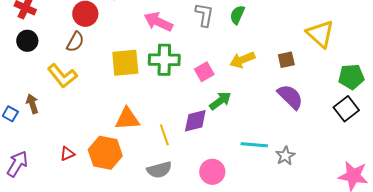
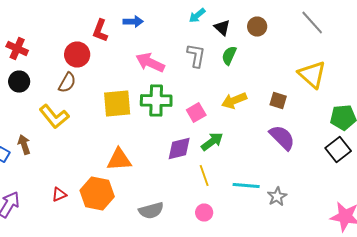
brown square: (286, 60) -> (278, 100), turned 30
purple diamond: (195, 121) -> (179, 148), moved
yellow line: (164, 135) -> (204, 176), moved
pink circle: (212, 172) -> (204, 212), size x0.7

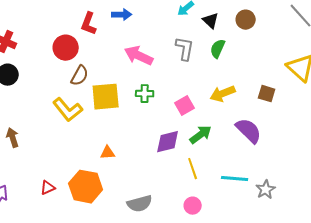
brown semicircle: (67, 82) -> (80, 76), moved
green cross: (156, 100) -> (145, 94), size x0.6
yellow L-shape: (54, 116) -> (68, 110), moved
purple semicircle: (282, 138) -> (249, 131), moved
orange triangle: (119, 160) -> (108, 153), size x0.6

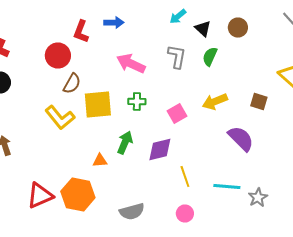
green arrow: (201, 135) -> (125, 142), moved, turned -30
red triangle: (48, 188) -> (40, 196), size x1.8

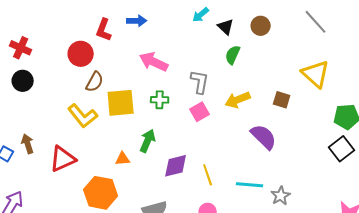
gray L-shape: (177, 56) -> (200, 82), moved
purple diamond: (160, 150) -> (176, 166), moved
red triangle: (40, 196) -> (63, 159), moved

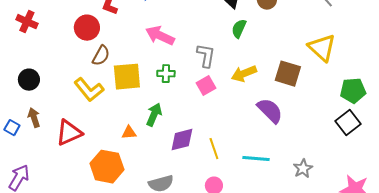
black circle: (23, 81) -> (29, 80), moved
brown square: (282, 100) -> (288, 74), size x1.5
gray star: (281, 196) -> (303, 169), moved

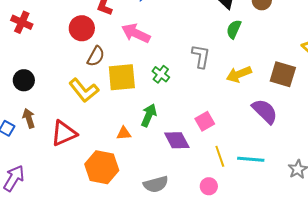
pink arrow: (160, 36) -> (136, 33), moved
green cross: (166, 74) -> (161, 74), turned 36
pink square: (206, 86) -> (205, 121), moved
purple diamond: (182, 140) -> (177, 140), turned 76
yellow line: (214, 149) -> (220, 156), moved

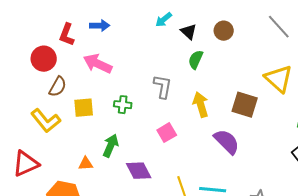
green cross: (161, 74) -> (123, 105), turned -30
yellow arrow: (239, 74) -> (201, 105), turned 95
yellow square: (122, 77) -> (84, 108), size x0.7
pink square: (205, 121) -> (167, 133), moved

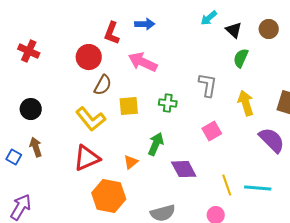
red triangle: (26, 164) -> (87, 158), moved
orange triangle: (86, 164) -> (131, 162), turned -35

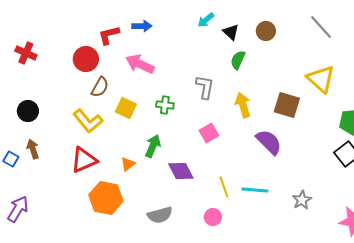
red L-shape: (112, 33) -> (109, 35), turned 55
yellow square: (129, 106) -> (126, 108), turned 30

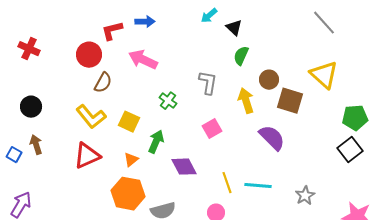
brown circle: (266, 31) -> (269, 80), moved
green cross: (165, 105) -> (168, 101), turned 30
yellow square: (126, 108) -> (129, 122), moved
orange hexagon: (106, 198) -> (128, 194), moved

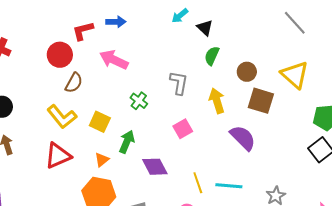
brown circle: (269, 80) -> (247, 72), moved

